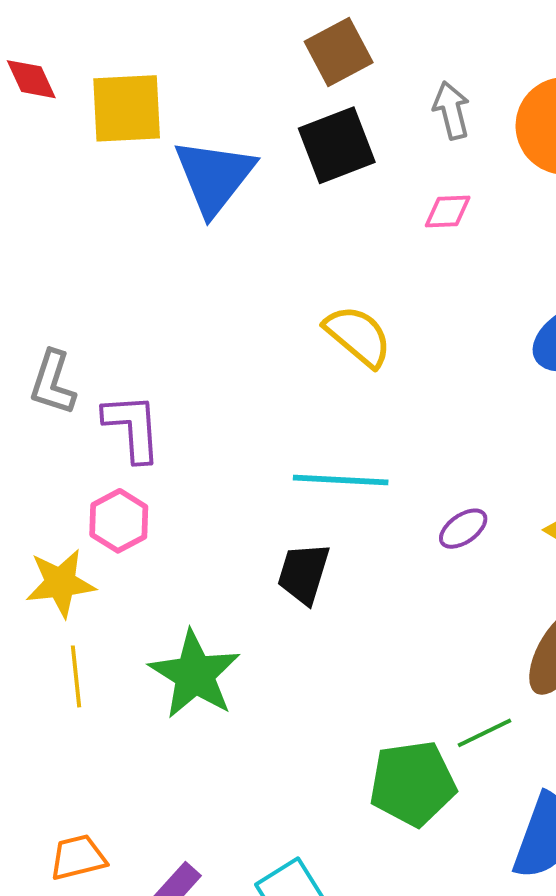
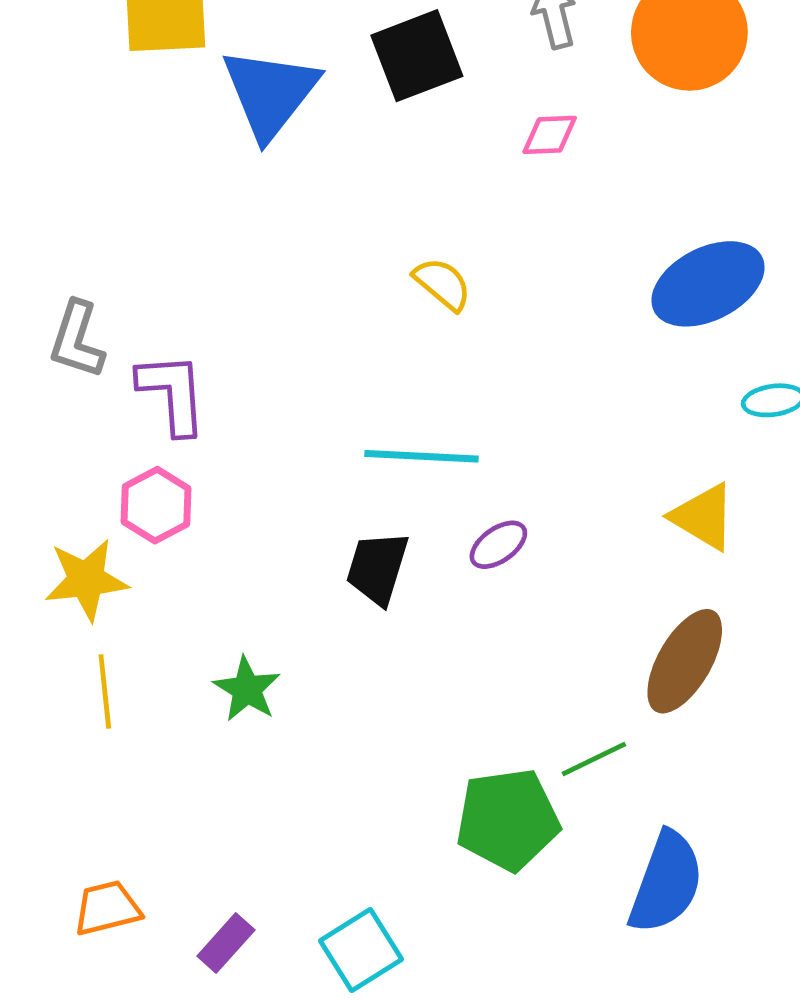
yellow semicircle: (358, 336) -> (443, 284), size x0.7
purple ellipse: (463, 529) -> (498, 545), moved
green star: (195, 674) -> (247, 689), size x0.6

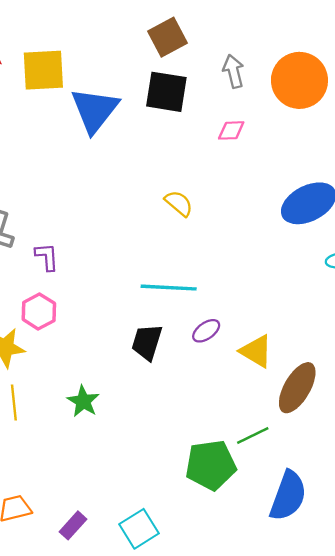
black square: (417, 56) -> (166, 92), turned 30
purple L-shape: (172, 393) -> (47, 257), size x0.7
yellow triangle: (703, 517) -> (256, 351), moved

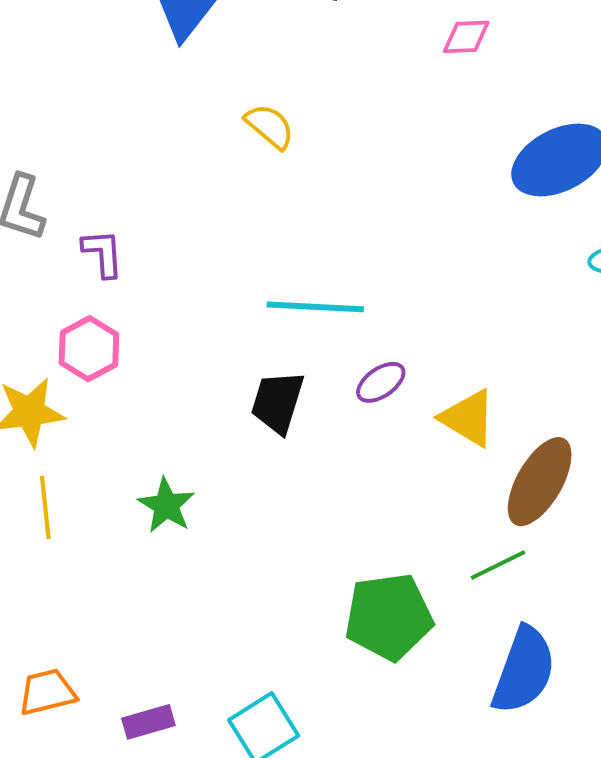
pink diamond: (231, 130) -> (466, 37), moved
yellow semicircle: (179, 203) -> (270, 126), moved
green line: (253, 436) -> (498, 565), moved
purple rectangle: (73, 525) -> (148, 722), turned 32

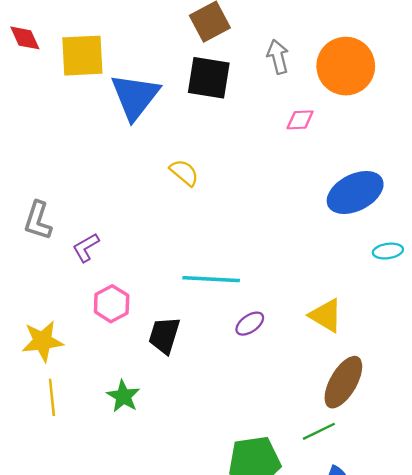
purple L-shape: (103, 253) -> (86, 248), turned -116
pink hexagon: (89, 349) -> (112, 304), moved
black trapezoid: (278, 402) -> (164, 335), moved
yellow triangle: (468, 418) -> (326, 315), moved

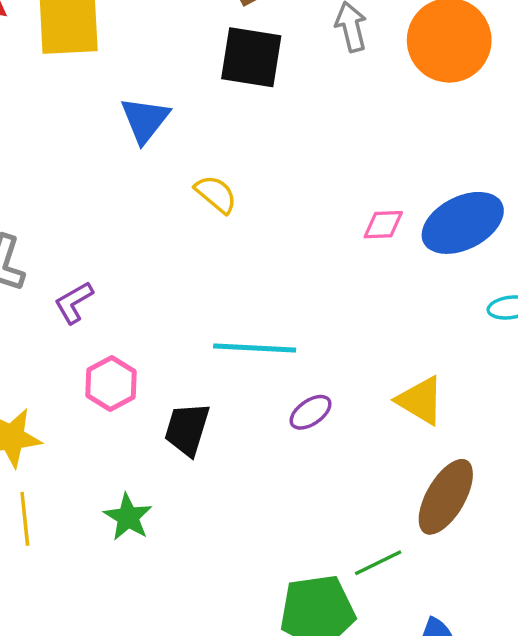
blue triangle: (135, 96) -> (145, 120), moved, size x0.7
pink diamond: (300, 120) -> (383, 225), moved
green line: (319, 431) -> (378, 563), moved

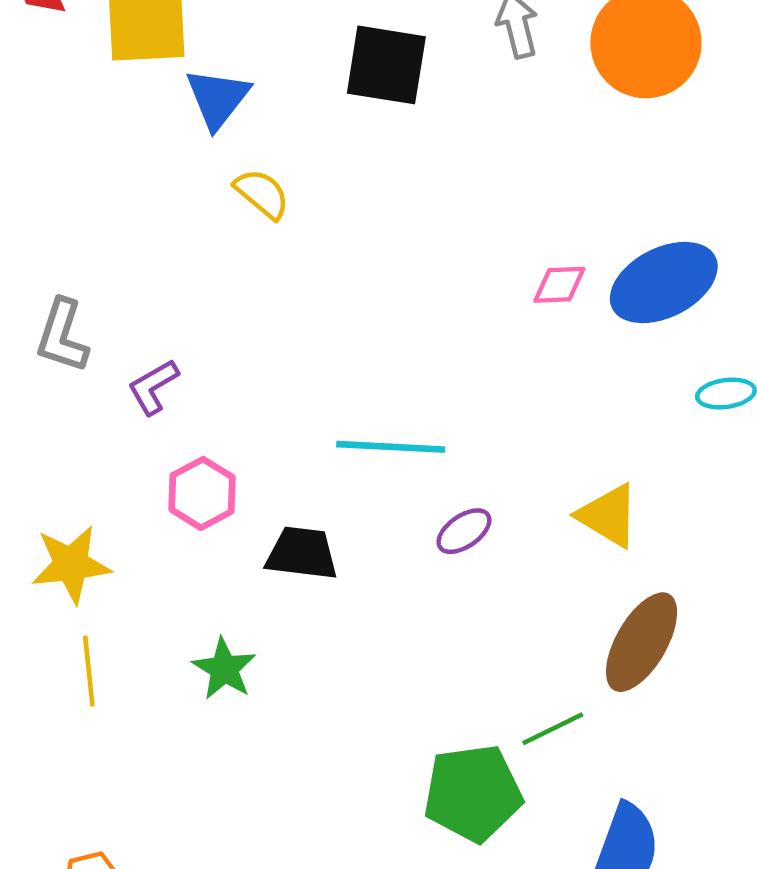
blue triangle: (145, 120) -> (218, 98), moved
yellow semicircle: (216, 194) -> (262, 194), moved
black trapezoid: (187, 429) -> (302, 553), turned 80

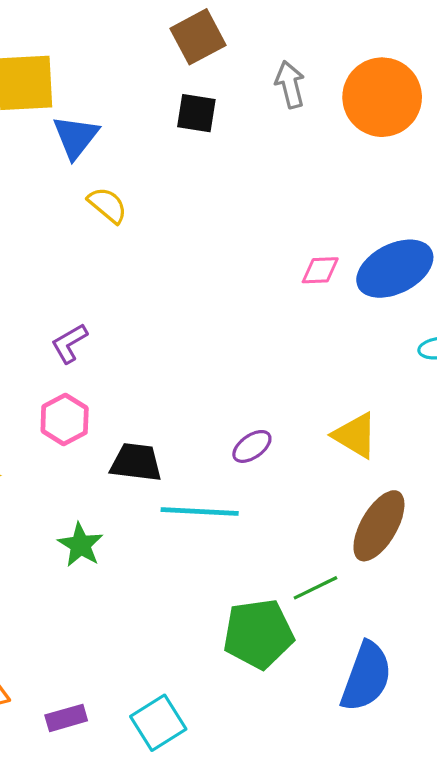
black square: (386, 65) -> (196, 113), size x0.7
purple L-shape: (153, 387) -> (69, 343), moved
cyan line: (391, 447) -> (200, 512), moved

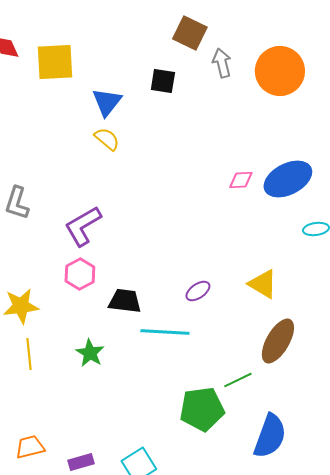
brown square: (198, 37) -> (190, 33), moved, turned -36
blue triangle: (76, 137) -> (107, 102), moved
purple L-shape: (69, 343) -> (83, 226), size x1.6

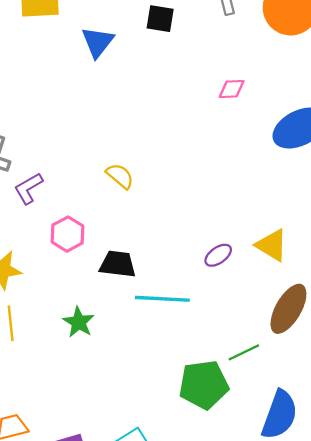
yellow semicircle: (107, 139) -> (120, 176), moved
pink diamond: (241, 180) -> (232, 89), moved
purple L-shape: (83, 226) -> (28, 188), moved, size x0.7
purple ellipse: (198, 291) -> (218, 255), moved

